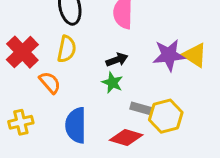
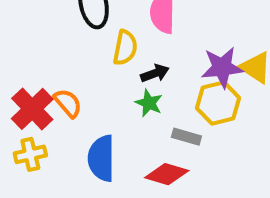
yellow semicircle: (67, 49) -> (125, 48), moved
red cross: (22, 52) -> (32, 109), moved
yellow hexagon: (166, 116) -> (218, 103), moved

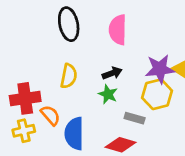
yellow semicircle: (125, 48) -> (69, 76), moved
orange semicircle: (68, 103) -> (50, 115), moved
red cross: (32, 109) -> (25, 98), turned 36

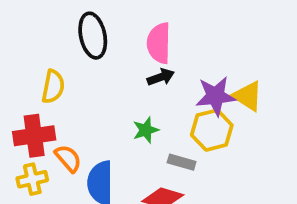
black arrow: (112, 73) -> (161, 77), moved
yellow semicircle: (69, 76) -> (53, 87), moved
green star: (108, 94) -> (146, 130), turned 30

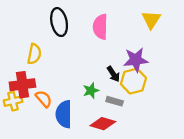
black arrow: (161, 77) -> (113, 74), moved, turned 77
yellow triangle: (248, 96) -> (151, 20), moved, turned 30
green star: (146, 130) -> (91, 91), moved
yellow cross: (32, 179) -> (13, 101), moved

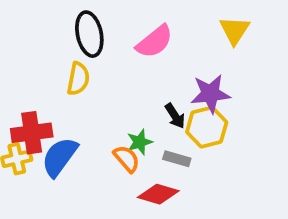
pink semicircle: (100, 27) -> (155, 41), turned -130
yellow semicircle: (34, 54) -> (78, 79), moved
orange semicircle: (44, 99) -> (127, 159), moved
blue semicircle: (64, 114) -> (60, 157), moved, turned 36

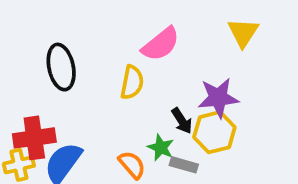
black ellipse: (89, 34) -> (61, 67), moved
yellow semicircle: (78, 79) -> (132, 82), moved
green star: (140, 142) -> (161, 148), moved, turned -30

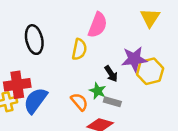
pink semicircle: (161, 44) -> (98, 25), turned -30
yellow hexagon: (214, 132) -> (150, 71), moved

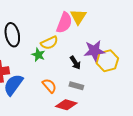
yellow triangle: (150, 18) -> (78, 17), moved
yellow semicircle: (79, 49) -> (49, 43), turned 54
green star: (98, 91) -> (38, 55), moved

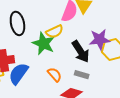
green star: (38, 55) -> (44, 44), size x1.6
black arrow: (75, 63) -> (81, 52), size x1.6

